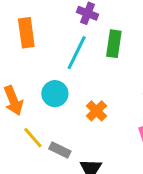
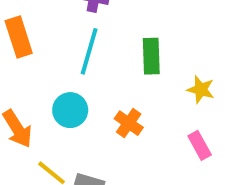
green rectangle: (114, 44) -> (151, 56), moved

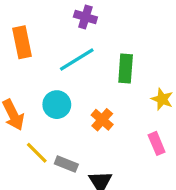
cyan line: (89, 51) -> (77, 60), turned 36

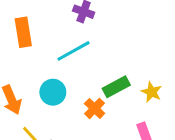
green rectangle: (126, 69) -> (116, 87), moved, turned 55

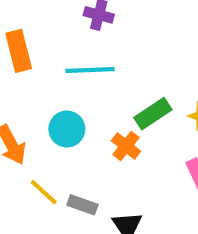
cyan line: (74, 51) -> (90, 70), turned 32

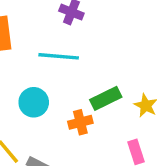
orange cross: (126, 146) -> (80, 122), turned 30

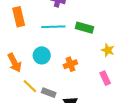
green rectangle: (106, 98) -> (84, 28), moved, turned 48

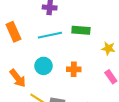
orange cross: (70, 64) -> (74, 69), turned 32

